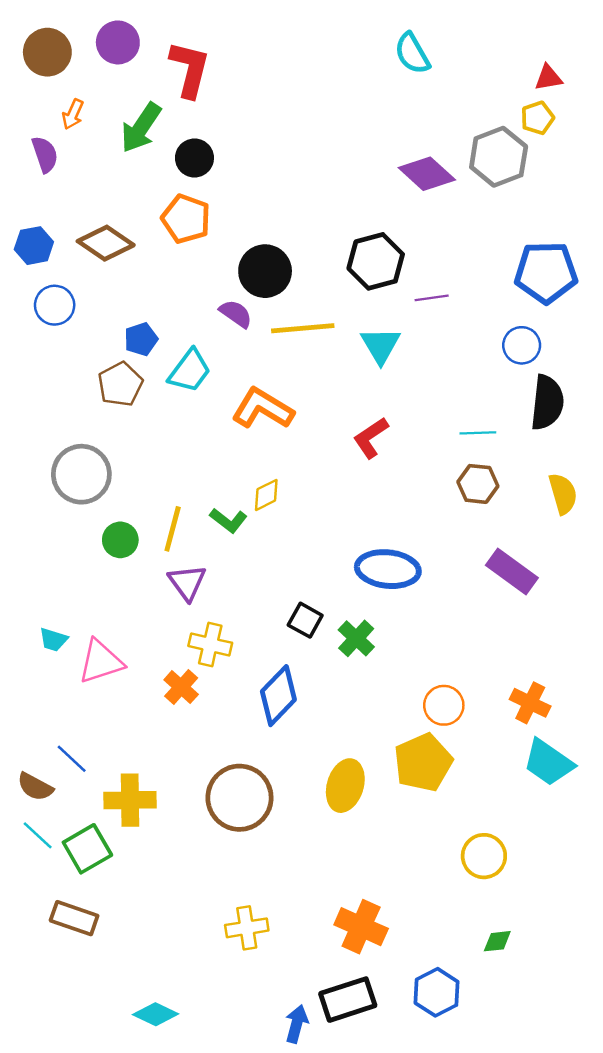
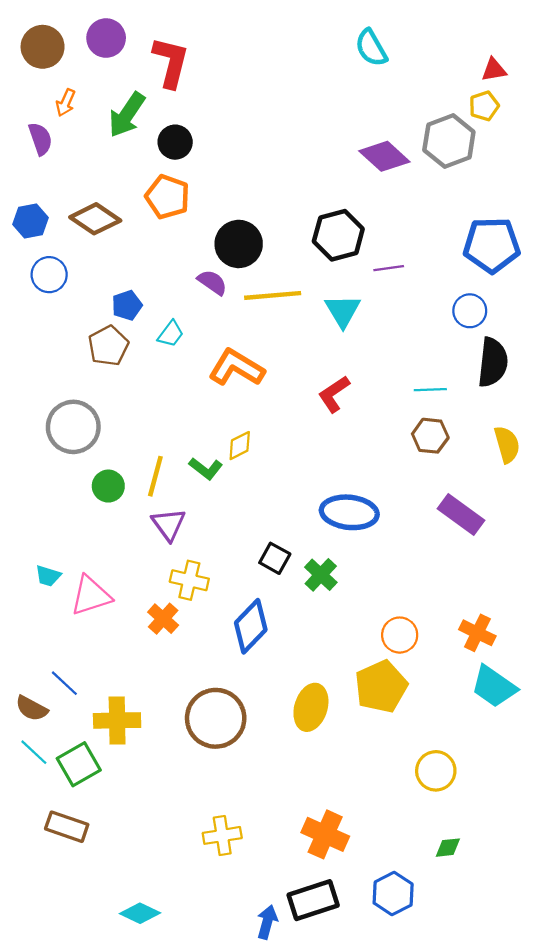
cyan trapezoid: (190, 371) -> (171, 334), size x0.7

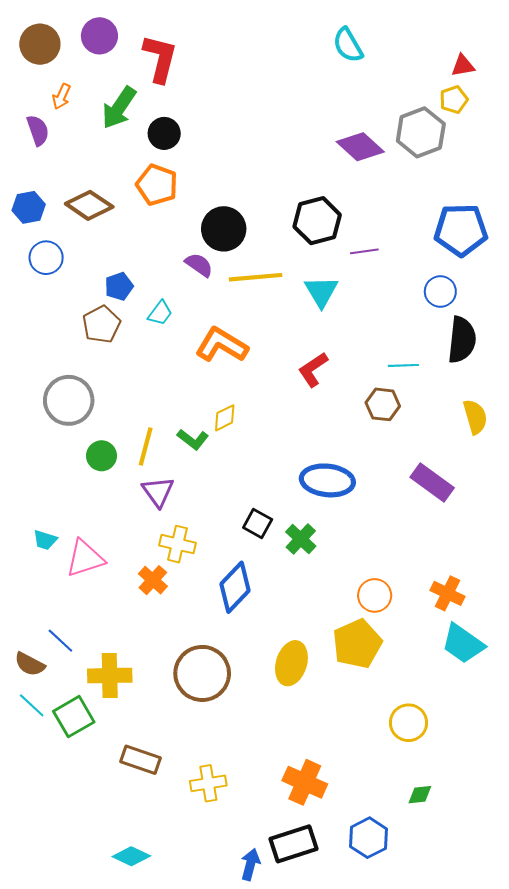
brown hexagon: (430, 436) -> (383, 404), moved
brown rectangle: (67, 827) -> (141, 760), moved

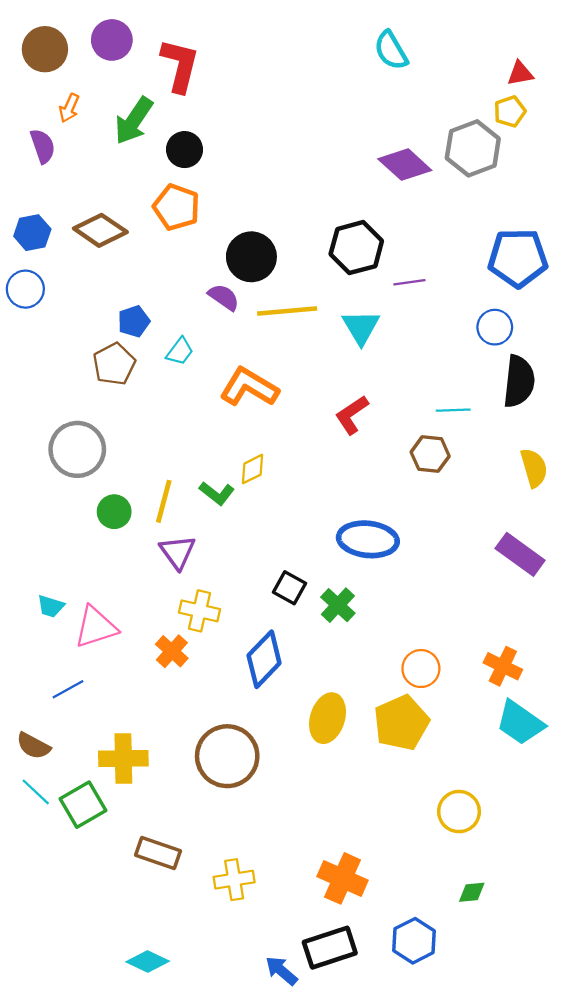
blue circle: (46, 258) -> (25, 289), moved
purple rectangle: (432, 482) -> (520, 554), moved
blue line: (60, 641) -> (68, 689), moved, turned -72
yellow ellipse: (291, 663) -> (328, 718), moved
blue arrow: (250, 864) -> (281, 971), turned -64

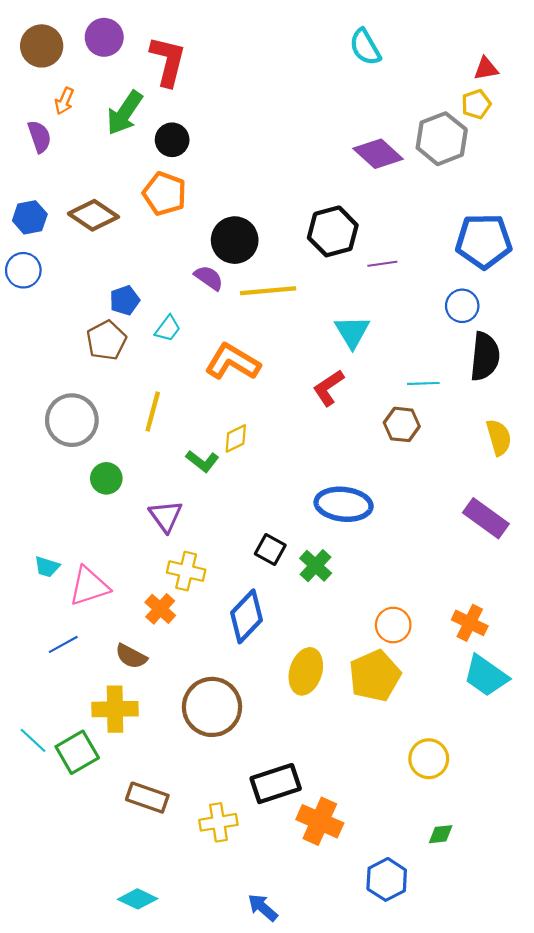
cyan triangle: (361, 327) -> (352, 332), moved
yellow line: (164, 501) -> (153, 412), moved
brown semicircle: (33, 746) -> (131, 656), moved
black rectangle: (330, 948) -> (276, 784), moved

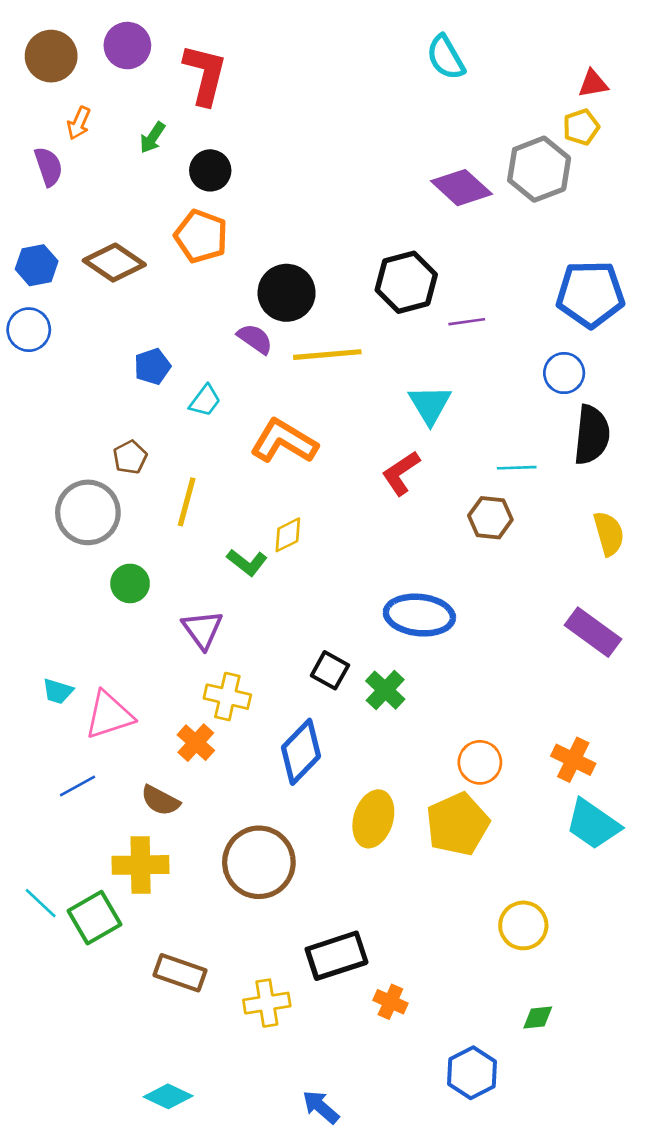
green arrow: (125, 113) -> (152, 138), size x0.6
brown pentagon: (106, 340) -> (130, 457), moved, size x0.7
orange cross: (320, 821) -> (390, 1002), size x0.6

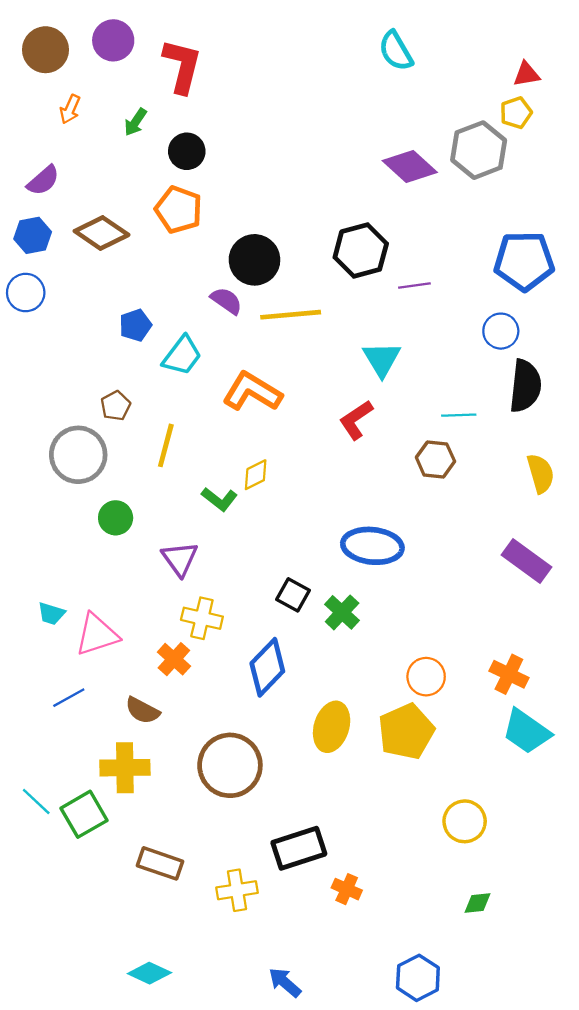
purple semicircle: (48, 167) -> (43, 180), moved, turned 68
cyan trapezoid: (205, 401) -> (182, 356), size x1.4
blue hexagon: (472, 1073) -> (418, 978), moved

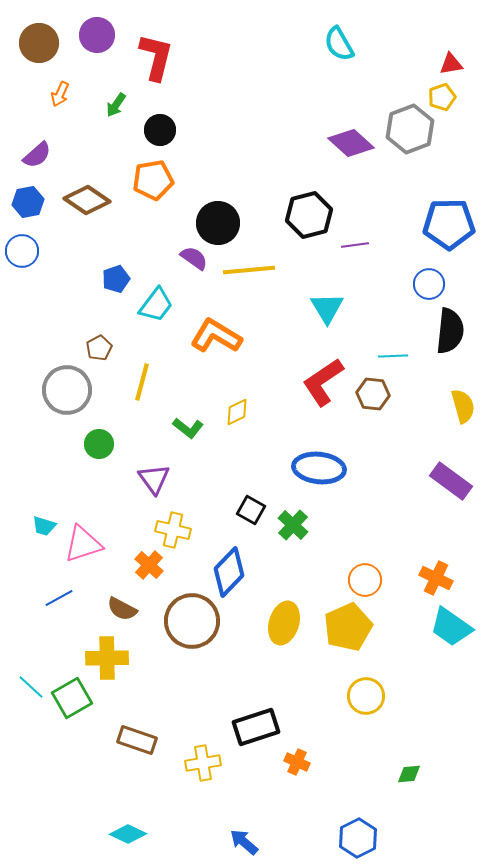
orange pentagon: (179, 210) -> (153, 180), turned -30
red L-shape: (356, 420) -> (323, 382), moved, size x1.4
yellow diamond: (256, 475) -> (237, 412), moved
brown circle: (230, 765) -> (192, 621), moved
yellow circle: (465, 821) -> (366, 696), moved

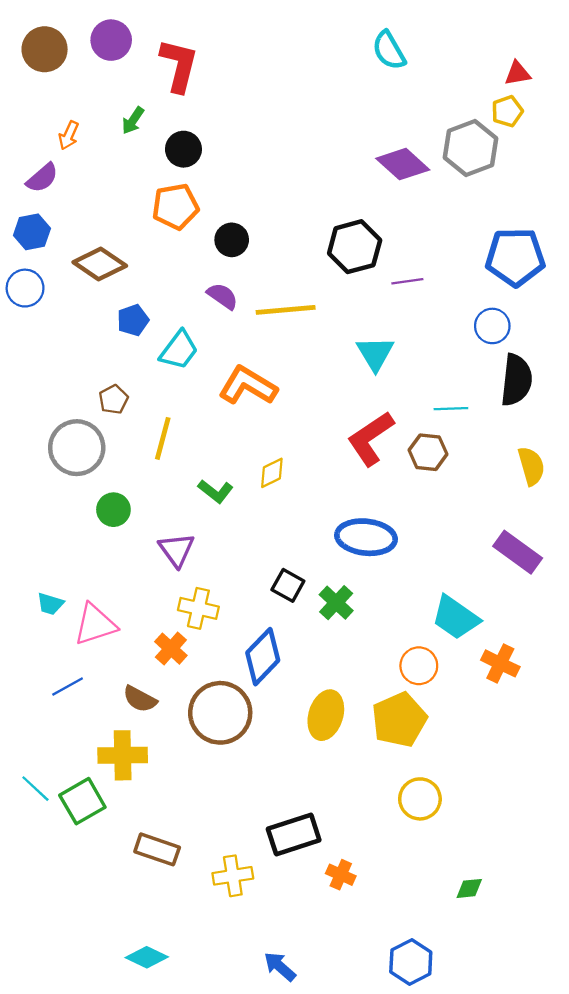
orange arrow: (60, 94) -> (69, 135), moved
brown diamond: (87, 200) -> (100, 264), moved
black circle: (218, 223) -> (232, 240), moved, size x0.7
cyan trapezoid: (451, 627) -> (456, 618), moved

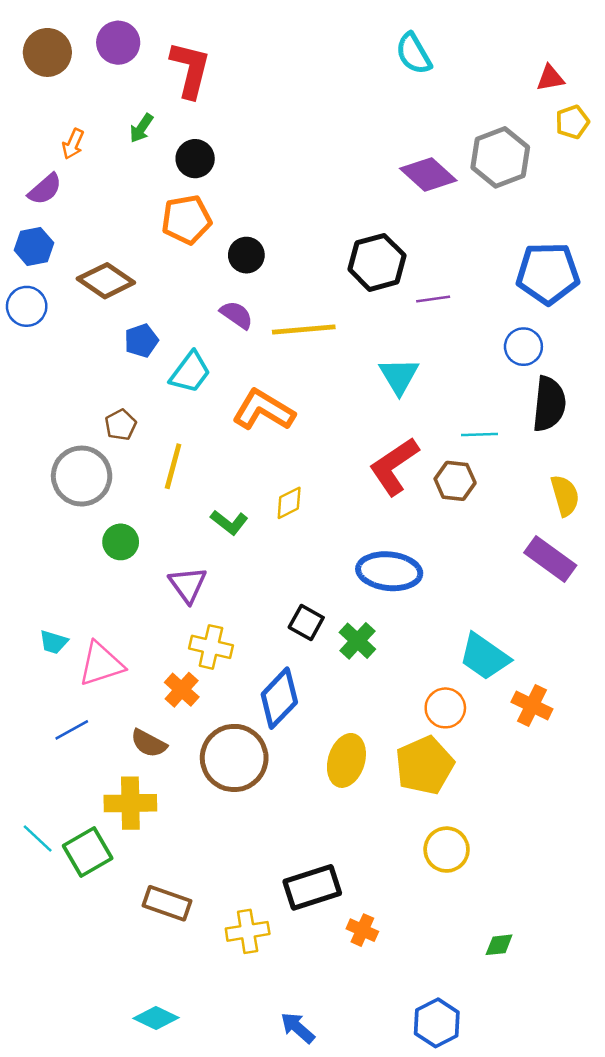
yellow pentagon: (507, 111) -> (572, 122), moved
purple rectangle: (518, 552) -> (550, 559), moved

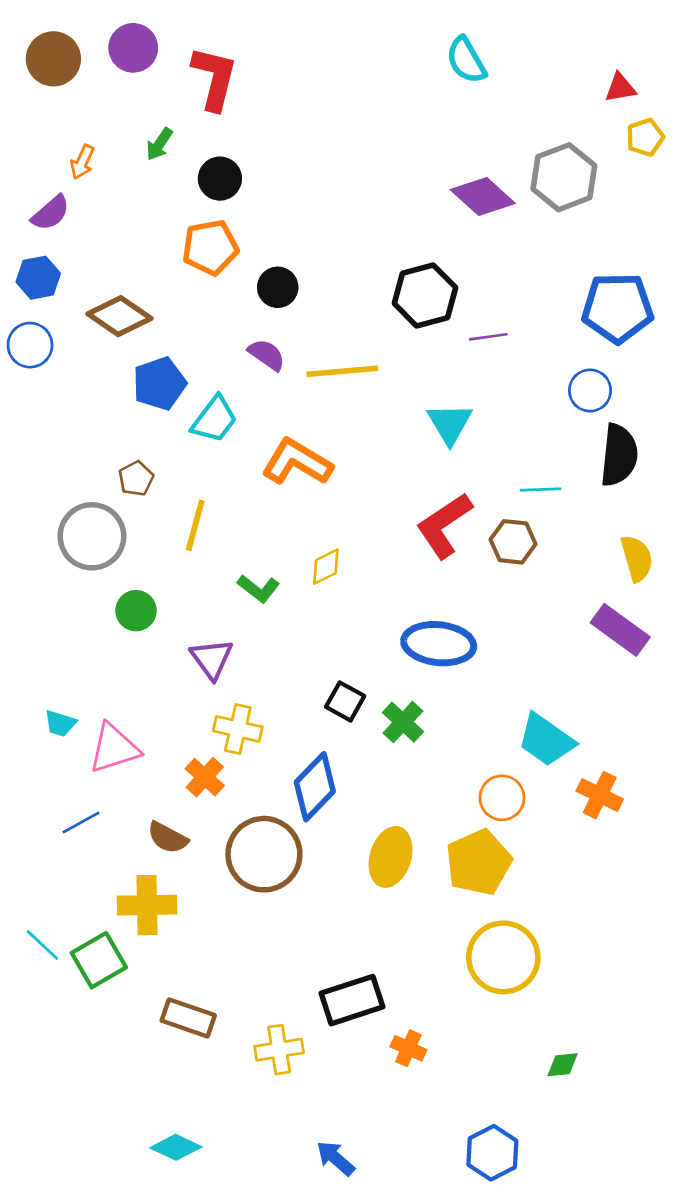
blue pentagon: (141, 341) -> (159, 384), size x1.4
yellow circle: (447, 850) -> (503, 957), size x1.4

